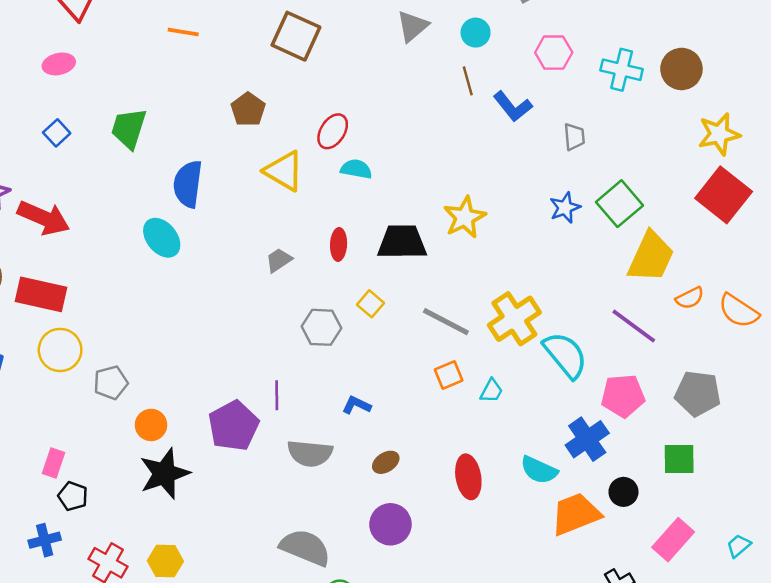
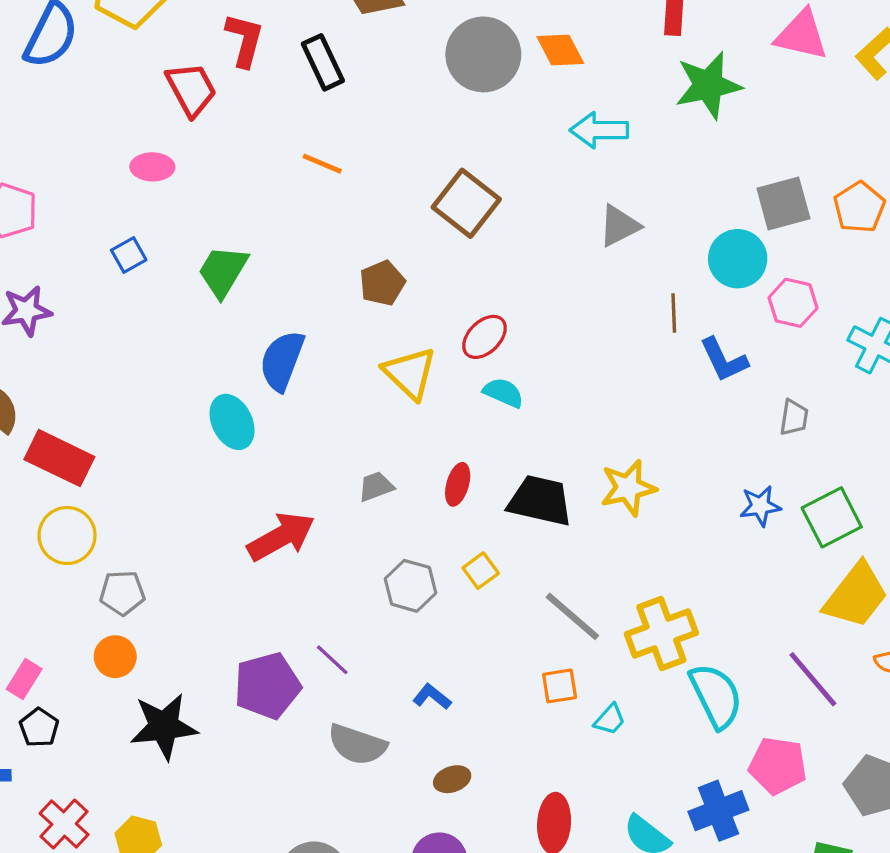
cyan circle: (476, 33) -> (738, 259), moved, size x1.5
red arrow: (44, 218) -> (281, 537), moved, turned -66
purple line: (277, 395) -> (332, 660), turned -60
orange circle: (151, 425) -> (115, 657), moved

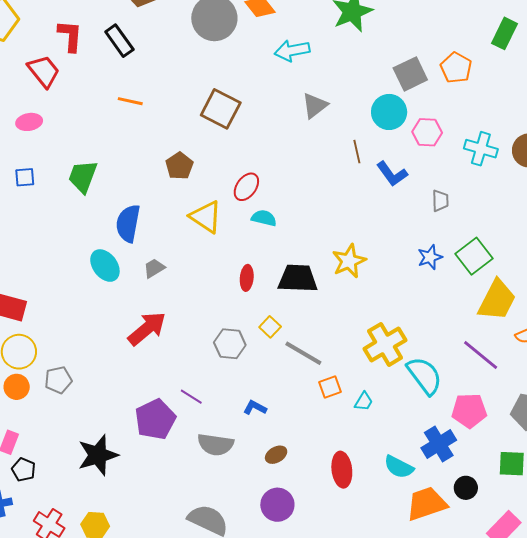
blue square: (129, 255) -> (25, 177), turned 35
gray trapezoid: (376, 486) -> (154, 268), moved
gray line: (572, 616) -> (303, 353), moved
orange circle: (115, 657) -> (17, 387), moved

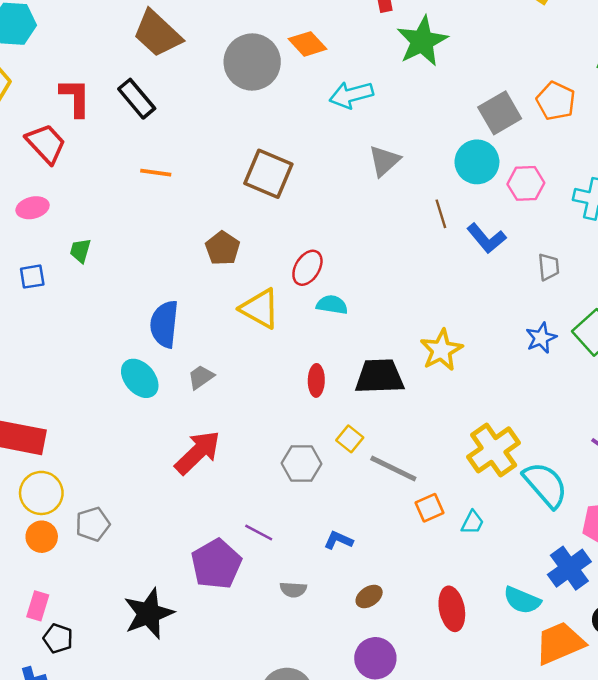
green trapezoid: (83, 176) -> (80, 251), moved, size x0.6
gray semicircle: (216, 445) -> (293, 590), size x0.6

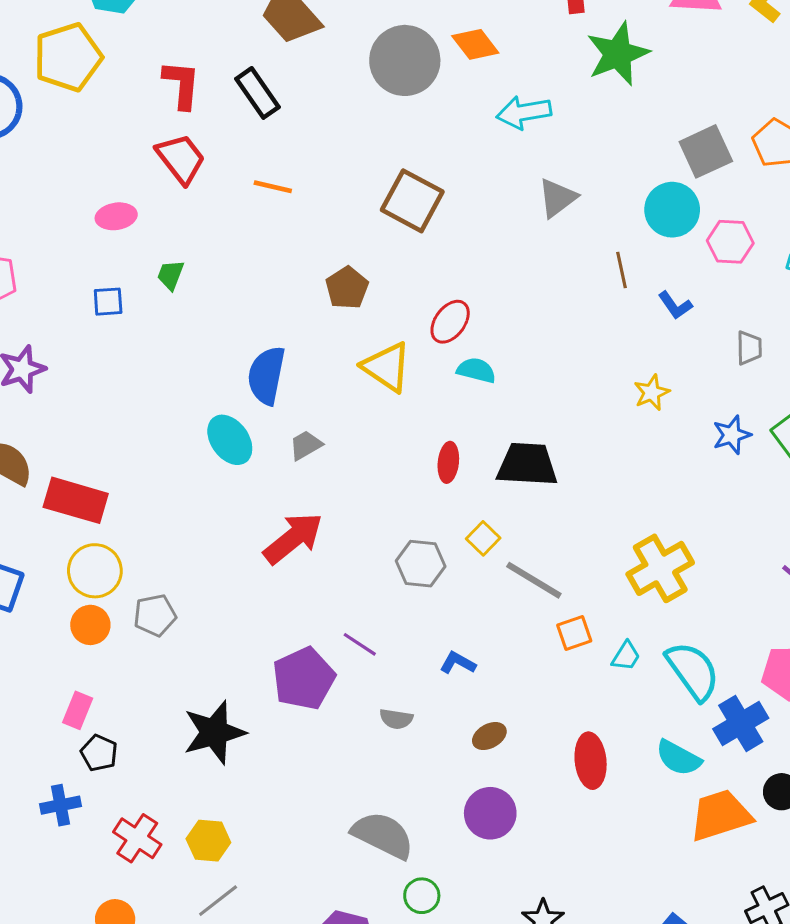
red trapezoid: (46, 144) -> (181, 159), moved
blue L-shape: (486, 238) -> (675, 305), size x0.7
yellow star: (441, 350) -> (652, 393), moved, size x0.7
cyan semicircle: (545, 485) -> (693, 671), moved

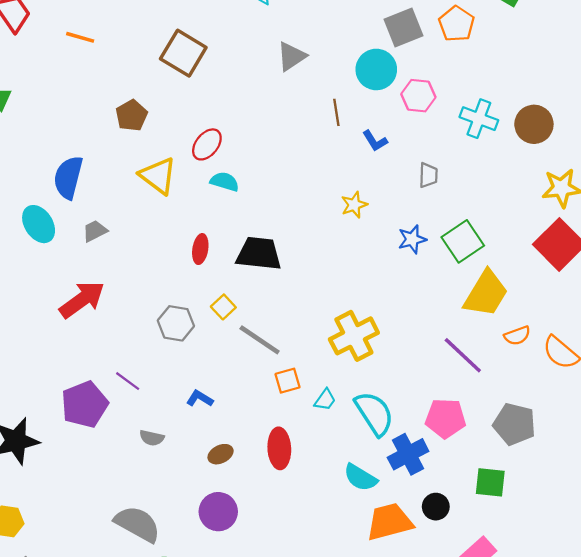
red ellipse: (591, 761) -> (279, 448), moved

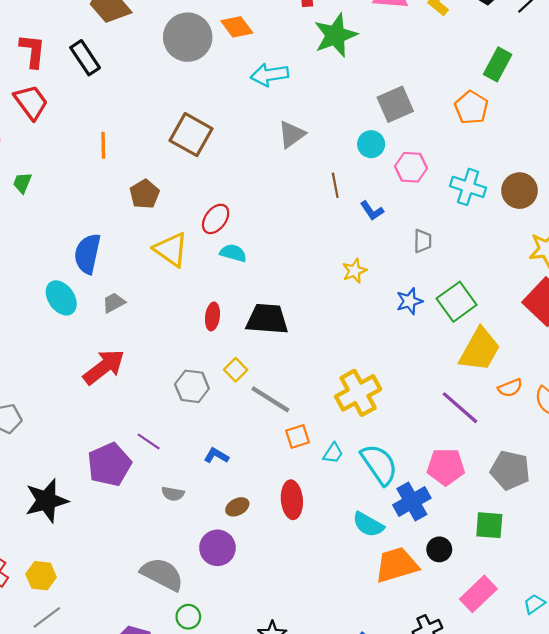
orange pentagon: (457, 24) -> (471, 108), moved
orange line: (80, 37) -> (103, 145), moved, turned 75
cyan circle: (376, 69) -> (371, 144), size x0.7
purple circle: (218, 512) -> (217, 548), moved

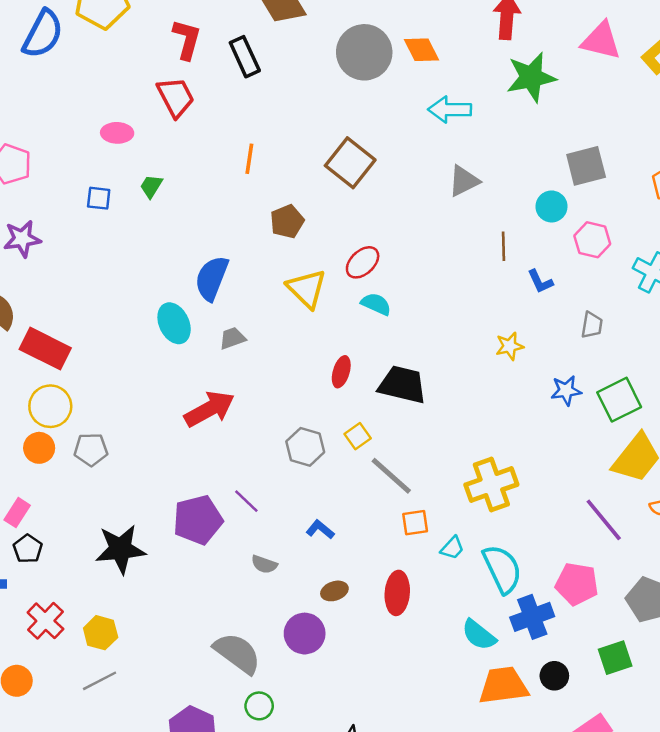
green square: (489, 525) -> (615, 658), turned -32

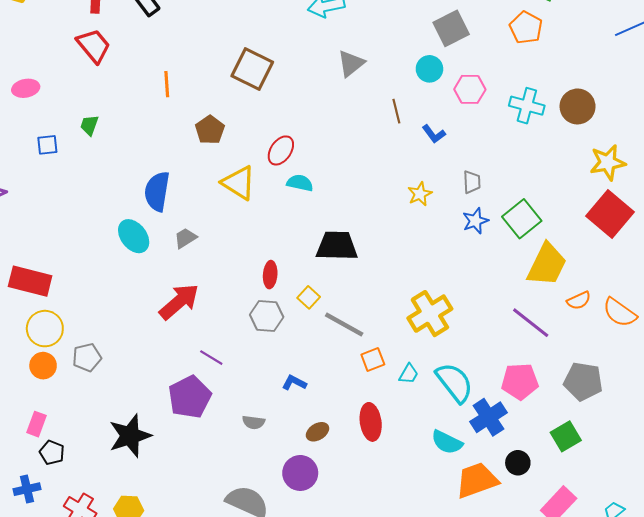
pink ellipse: (117, 133) -> (26, 88), moved
gray trapezoid: (592, 325) -> (472, 182), moved
red ellipse: (341, 372) -> (270, 275), moved
purple line: (246, 501) -> (211, 358), moved

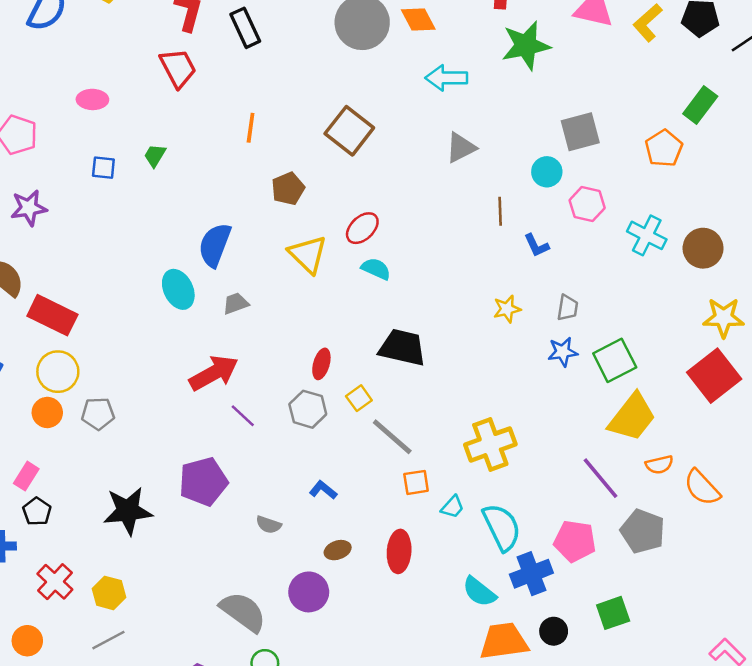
purple line: (211, 358) -> (243, 416), moved
gray pentagon: (583, 381) -> (643, 531), moved

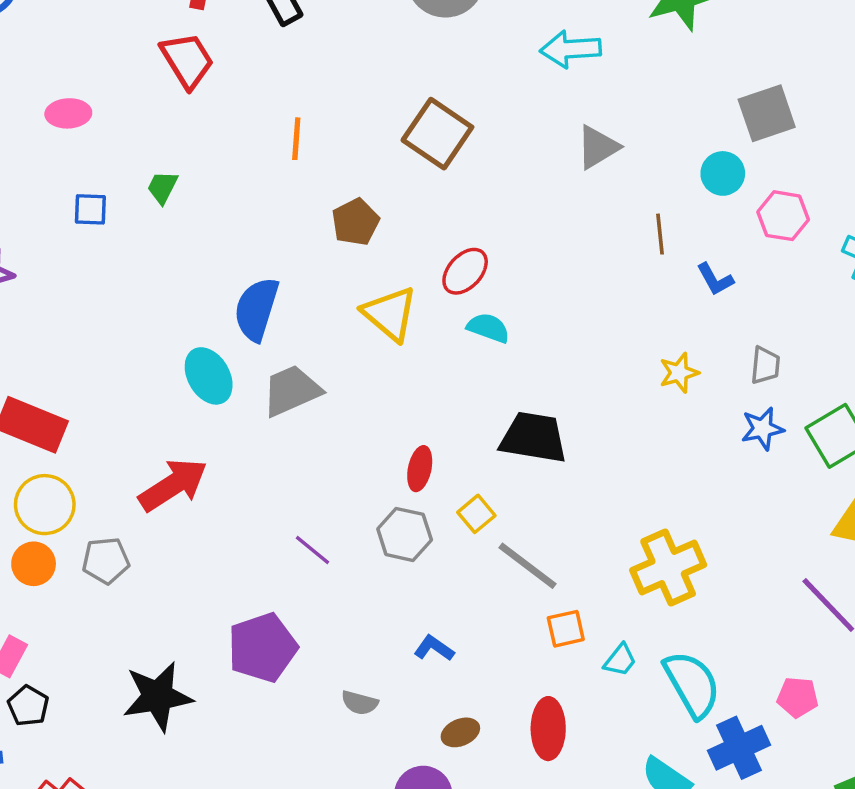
gray trapezoid: (236, 303) -> (292, 391), size x1.6
red arrow: (214, 373) -> (173, 485), moved
pink pentagon: (575, 541) -> (798, 697), size x0.7

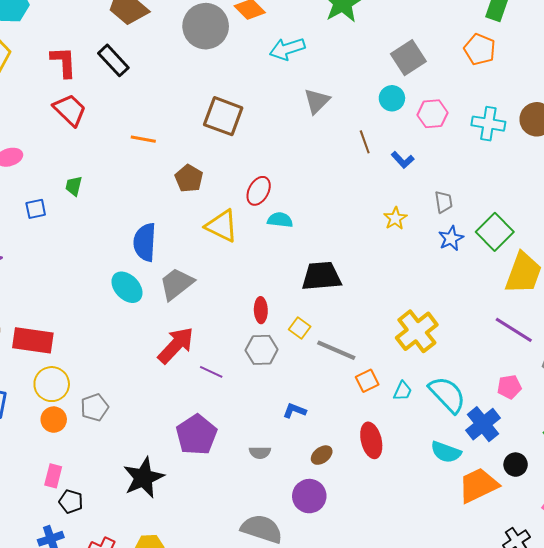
orange line: (296, 139) -> (143, 139), turned -70
red arrow: (173, 485) -> (176, 345), moved

